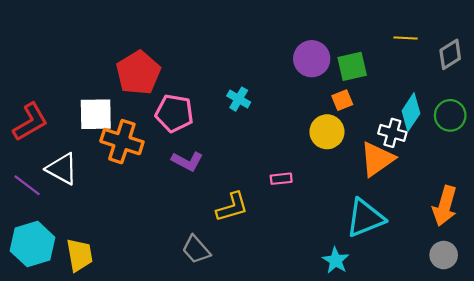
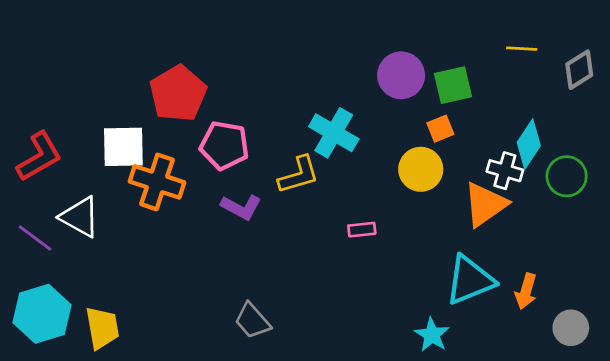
cyan cross: (239, 99) -> (334, 133), moved, size x1.6
green circle: (450, 115) -> (567, 176), moved
orange arrow: (445, 206) -> (526, 291), moved, size x0.7
yellow L-shape: (232, 207) -> (299, 175), moved

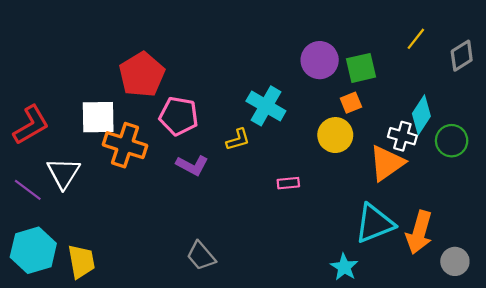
yellow line: (522, 49) -> (416, 39), turned -55
yellow L-shape: (299, 175) -> (238, 140), size x0.7
white triangle: (80, 217) -> (63, 173), turned 33
orange arrow: (526, 291) -> (419, 232), size x1.5

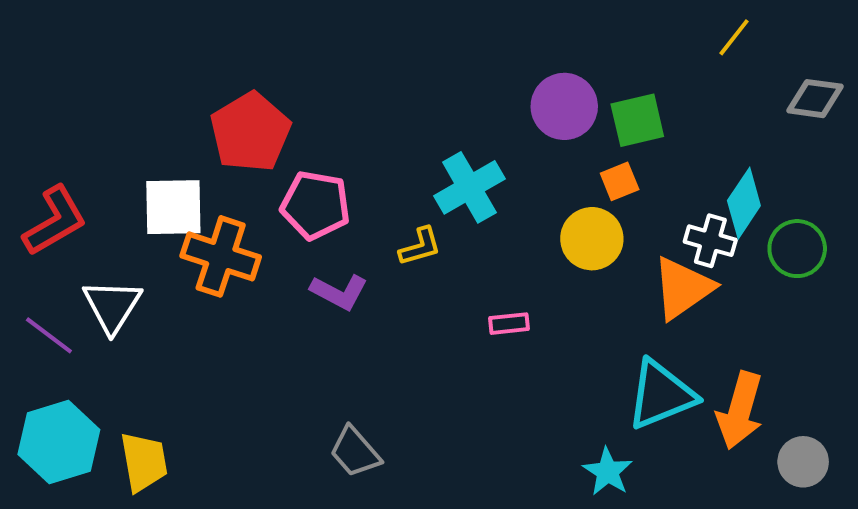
yellow line: (416, 39) -> (734, 37), moved
gray diamond: (462, 56) -> (815, 99), turned 40
cyan cross: (266, 106) -> (469, 187), turned 30

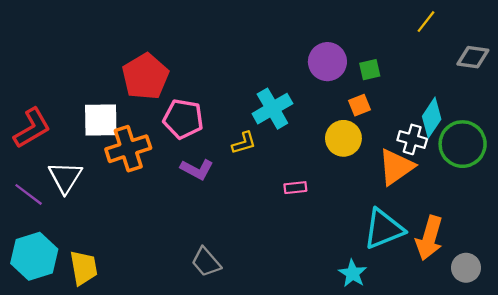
green square: (637, 120) -> (370, 70), size x0.7
green circle: (797, 249) -> (463, 144), size x1.4
orange cross: (221, 256) -> (128, 149), turned -36

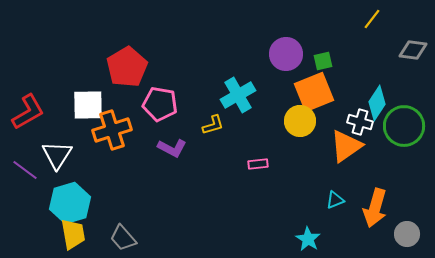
orange square: (360, 105) -> (314, 92), size x2.0
cyan triangle: (384, 229) -> (335, 200), size x0.5
cyan hexagon: (34, 256) -> (70, 203), moved
gray trapezoid: (206, 262) -> (123, 238), moved

